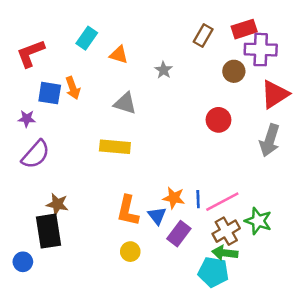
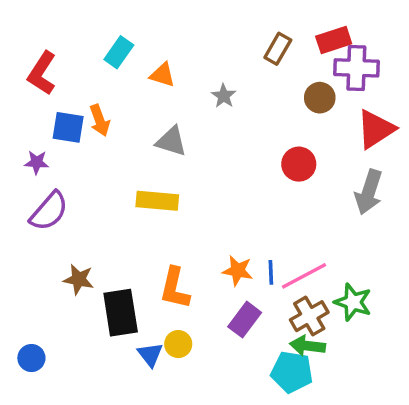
red L-shape: (31, 53) -> (42, 73), turned -36
blue triangle: (157, 216) -> (150, 355), moved
black rectangle: (48, 231) -> (121, 313), moved

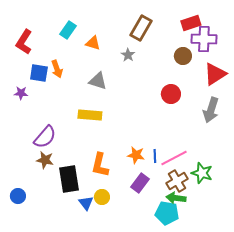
brown rectangle: (278, 49) -> (141, 28), moved, size x1.4
purple semicircle: (49, 211) -> (45, 137), moved
blue circle: (31, 358) -> (18, 196), moved

